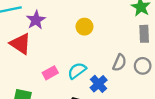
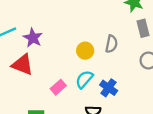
yellow circle: (84, 27) -> (85, 51), moved
gray semicircle: (119, 63) -> (111, 44), moved

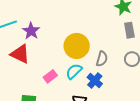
gray semicircle: (111, 44) -> (102, 59), moved
yellow circle: (85, 51) -> (77, 46), size x1.6

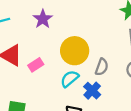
purple star: (31, 31) -> (43, 19), moved
pink rectangle: (50, 76) -> (36, 65), moved

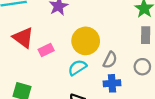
blue cross: (92, 91) -> (112, 83), moved, turned 35

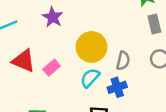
blue cross: (112, 83) -> (117, 87), moved

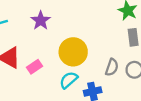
gray semicircle: (123, 61) -> (112, 67), moved

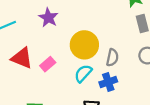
gray semicircle: (112, 67) -> (112, 58), moved

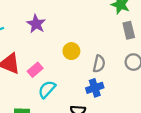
yellow circle: (84, 45) -> (71, 51), size x0.6
cyan semicircle: (83, 73) -> (47, 89), moved

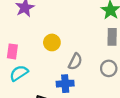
pink rectangle: (35, 70) -> (12, 51), turned -56

